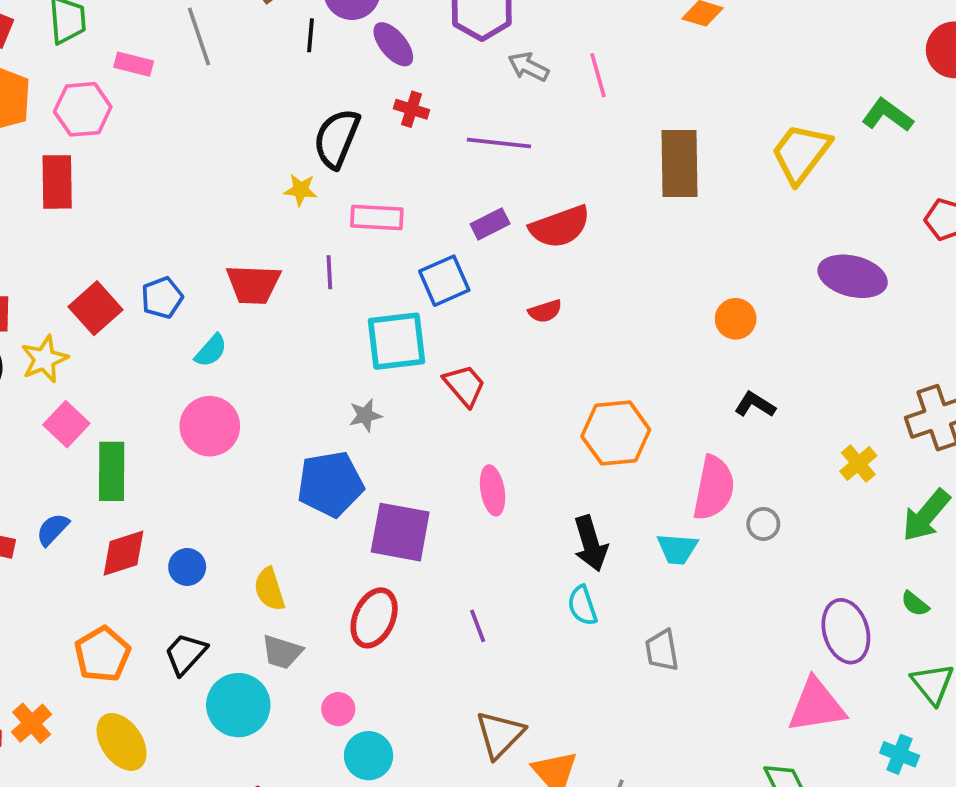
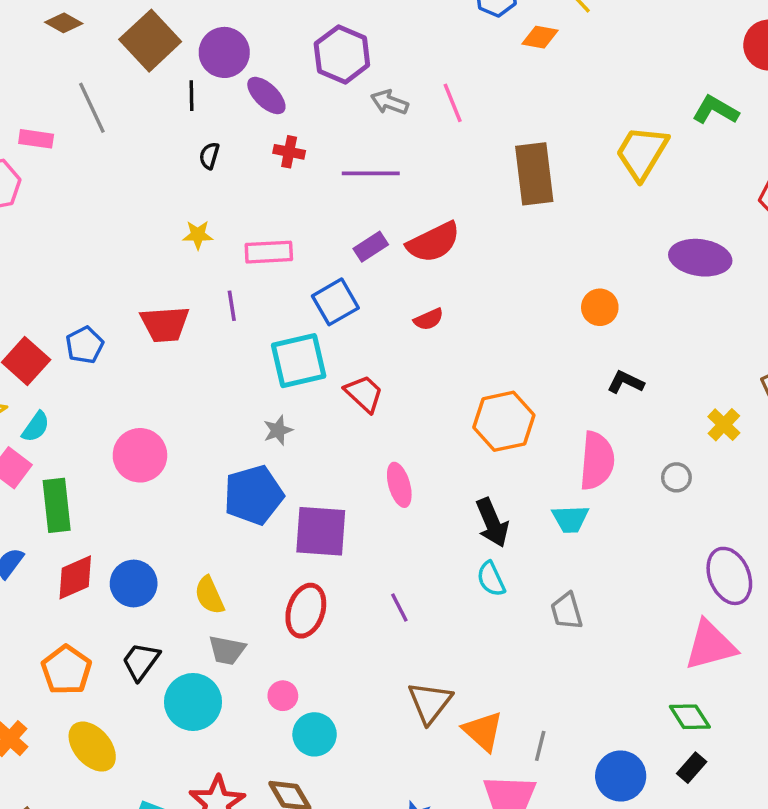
black semicircle: (337, 138) -> (209, 156), moved, size x0.5
cyan semicircle: (211, 351) -> (36, 427), moved
gray circle: (763, 524) -> (676, 477), moved
blue circle: (187, 567) -> (134, 583), size x1.4

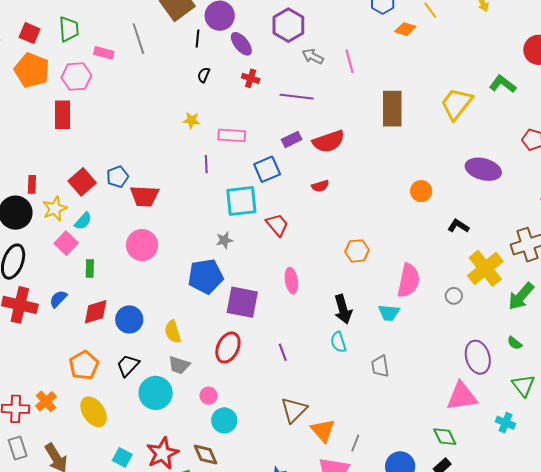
red trapezoid: (165, 324) -> (144, 196), moved
black L-shape: (625, 382) -> (458, 226), moved
orange hexagon: (504, 421) -> (357, 251), size x0.7
yellow cross: (724, 425) -> (485, 268), size x1.8
green rectangle: (57, 505) -> (90, 268), size x0.6

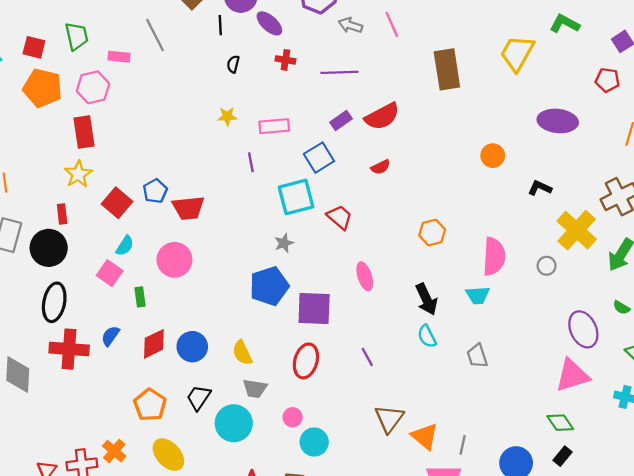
yellow star: (55, 209) -> (78, 174), moved
pink circle: (142, 245) -> (174, 260), moved

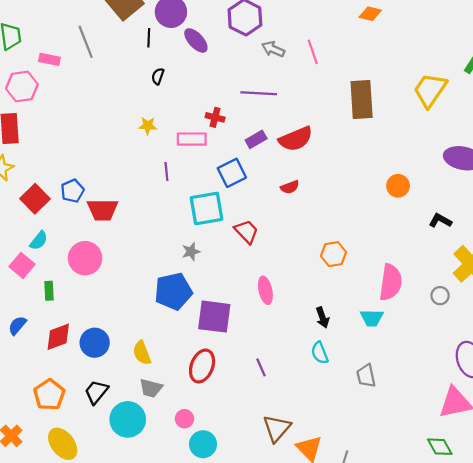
red cross: (285, 60) -> (215, 117), moved
black arrow: (427, 299) -> (322, 317), size x0.7

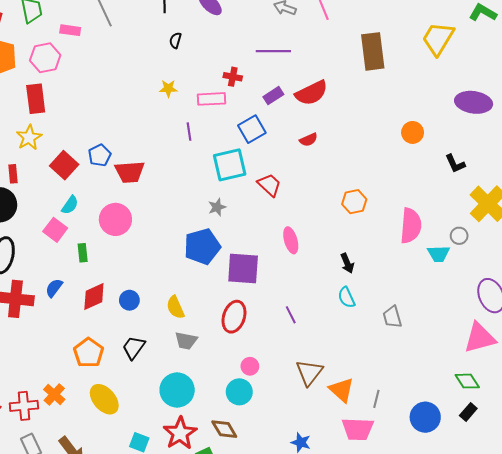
black L-shape: (440, 221) -> (455, 164), turned -140
cyan trapezoid: (372, 318) -> (439, 254), moved
blue circle: (95, 343) -> (129, 300), size x0.7
cyan circle: (128, 419) -> (177, 390), moved
pink circle: (184, 419) -> (250, 366), moved

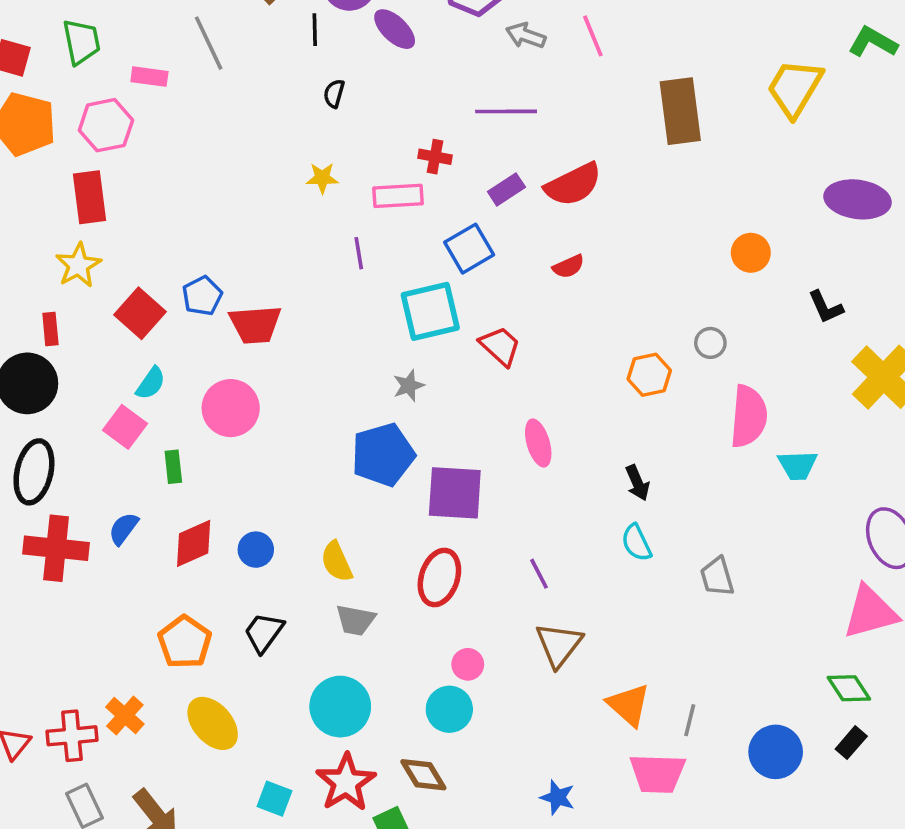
gray circle: (459, 236) -> (710, 343), moved
brown triangle: (309, 372) -> (559, 645), moved

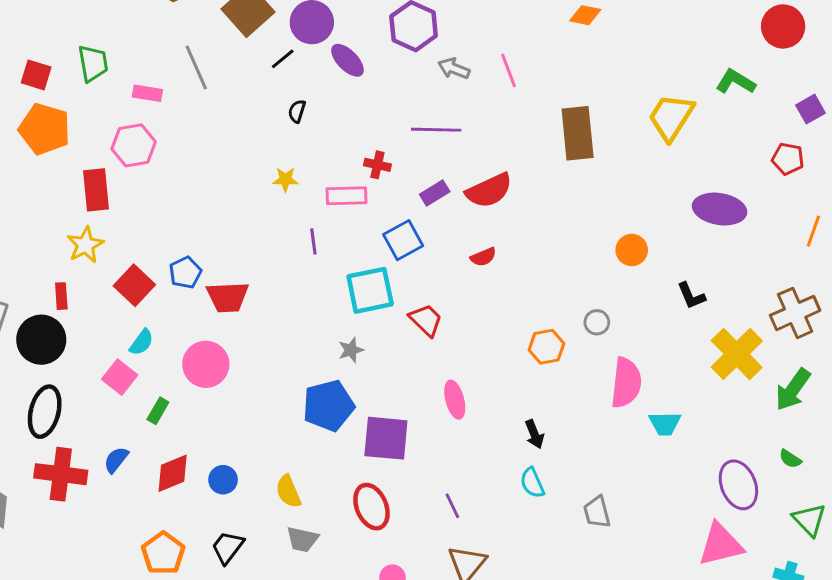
black line: (315, 30) -> (283, 59), turned 50
pink hexagon: (106, 125) -> (134, 145), moved
green rectangle: (173, 467) -> (158, 411), turned 35
red ellipse: (439, 578) -> (371, 507), turned -42

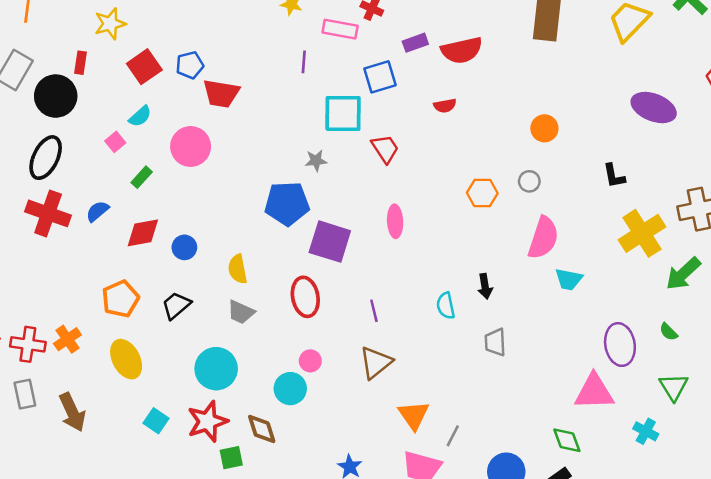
orange circle: (632, 250) -> (544, 128), moved
pink square: (120, 377) -> (115, 142), size x0.7
black arrow: (534, 434) -> (485, 286), moved

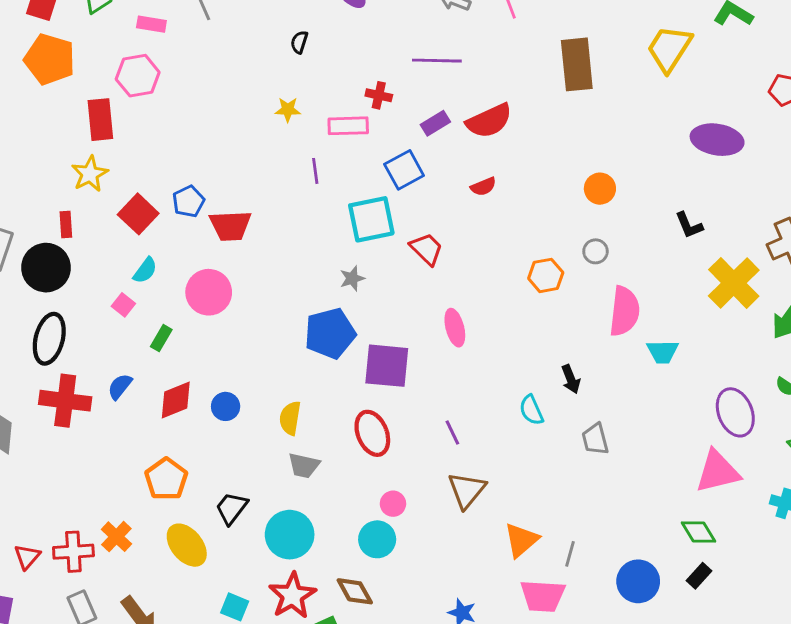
yellow semicircle: (238, 269) -> (290, 418), turned 32
black trapezoid: (176, 305) -> (232, 508), moved
orange triangle: (414, 415) -> (521, 540), turned 36

